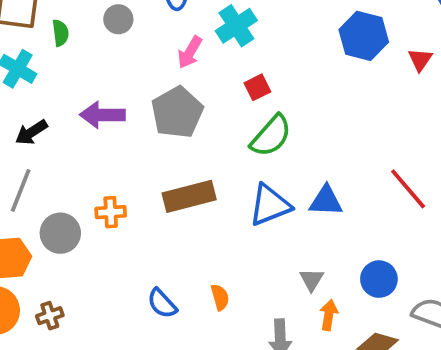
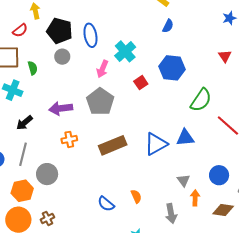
blue hexagon: (364, 36) -> (172, 68), moved
green semicircle: (271, 136) -> (201, 100), moved
orange cross: (111, 212) -> (69, 139), moved

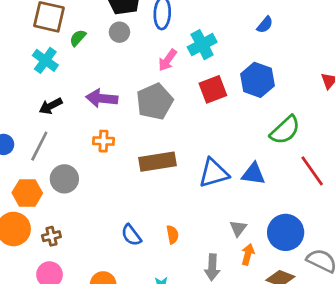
green semicircle: (33, 68) -> (78, 38), turned -136
red square: (141, 83) -> (213, 89), size x1.5
blue circle: (219, 175) -> (286, 232), size x1.4

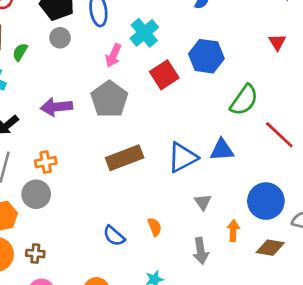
orange cross: (103, 141) -> (46, 162), moved
gray triangle: (238, 228) -> (203, 202), moved
brown cross: (51, 236) -> (35, 254), turned 30

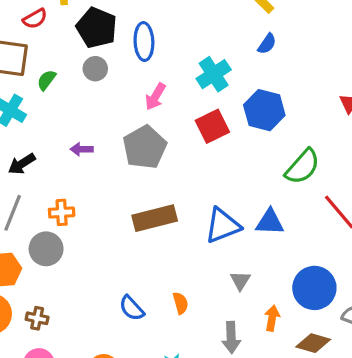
cyan cross: (144, 33) -> (214, 74), moved
purple arrow: (56, 107) -> (82, 149), size x0.6

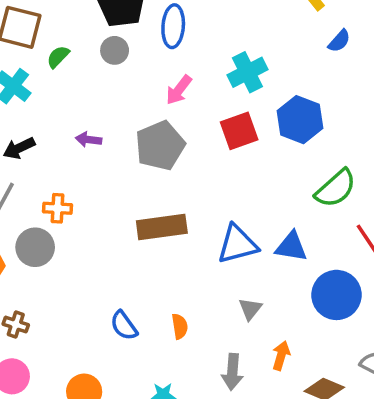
blue semicircle: (267, 44) -> (339, 41), moved
blue circle: (314, 288) -> (336, 295), moved

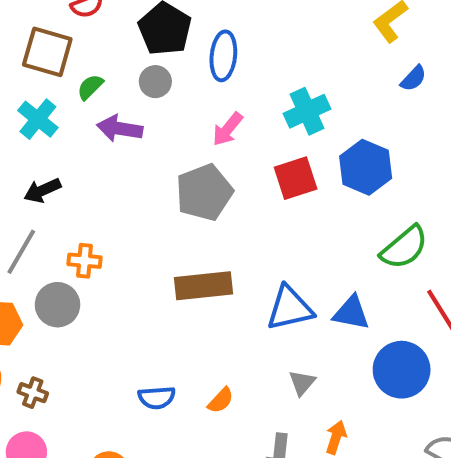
purple arrow: (89, 140) -> (120, 129), moved, size x1.5
blue semicircle: (124, 326) -> (157, 398), turned -60
orange semicircle: (180, 326) -> (221, 400), turned 50

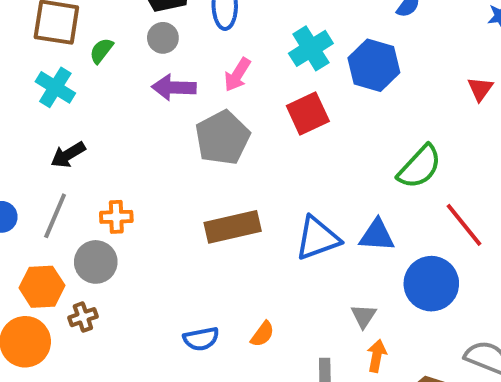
purple arrow: (120, 129) -> (174, 87), moved
blue hexagon: (366, 167) -> (374, 65), moved
gray triangle: (302, 383) -> (364, 316), moved
brown cross: (33, 393) -> (83, 317), moved, turned -32

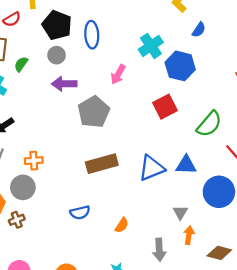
cyan cross: (311, 48) -> (151, 46), moved
pink arrow: (237, 75) -> (118, 74), moved
red square: (308, 114) -> (165, 107), moved
blue semicircle: (201, 339) -> (80, 212), moved

